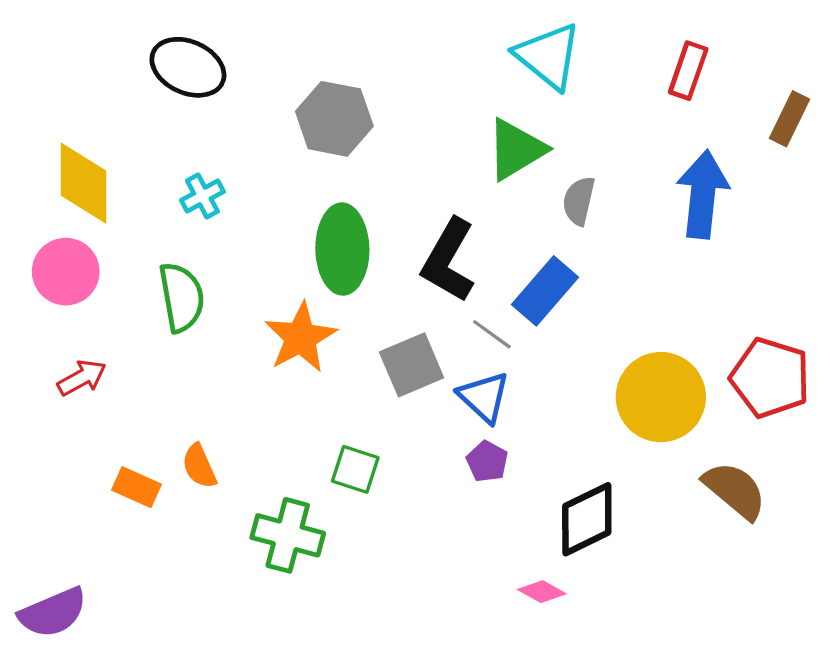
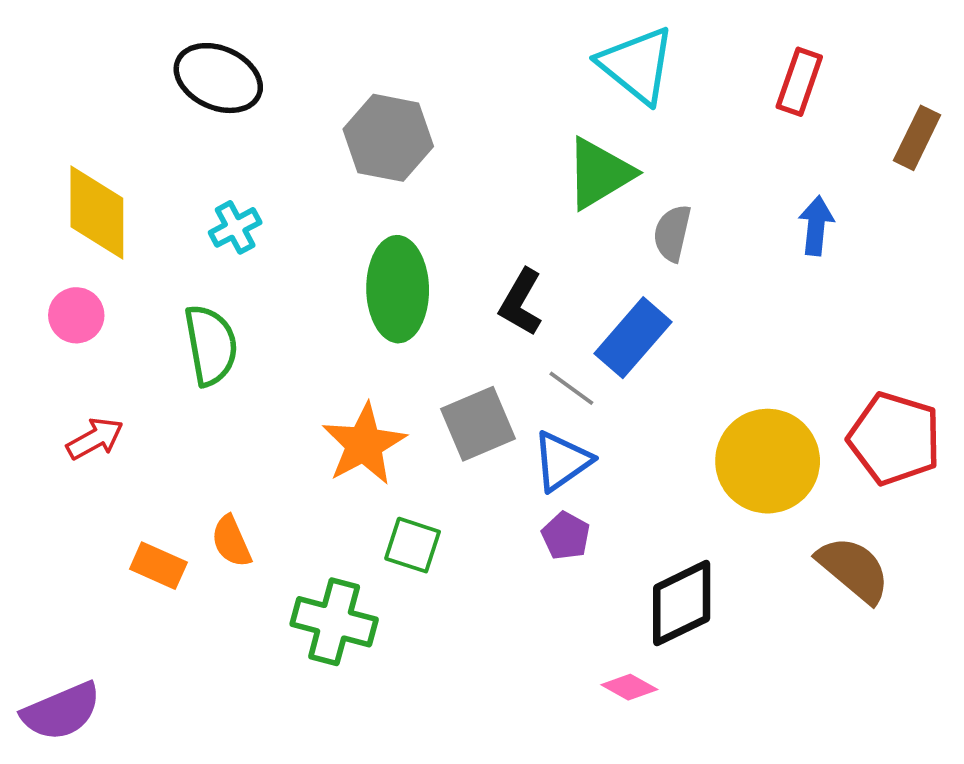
blue arrow: (703, 194) -> (816, 226), size x0.6
black L-shape: (449, 260) -> (521, 302), size x0.7
pink circle: (66, 272) -> (76, 315), size x0.7
orange star: (301, 338) -> (364, 444), moved
blue triangle: (484, 397) -> (562, 461), turned 42

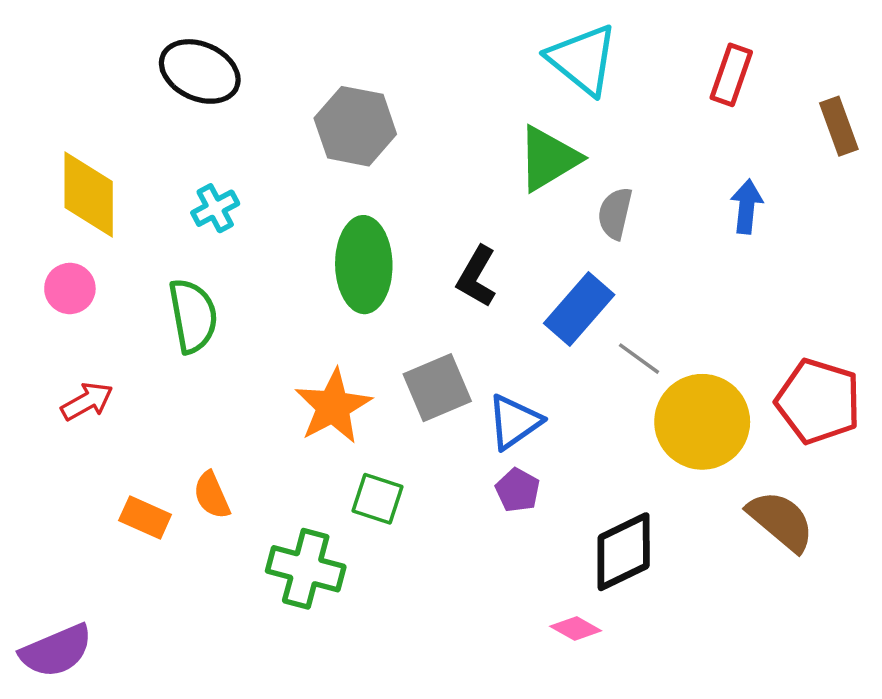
brown rectangle: (917, 138) -> (839, 126), turned -46
gray line: (571, 388) -> (639, 359), moved

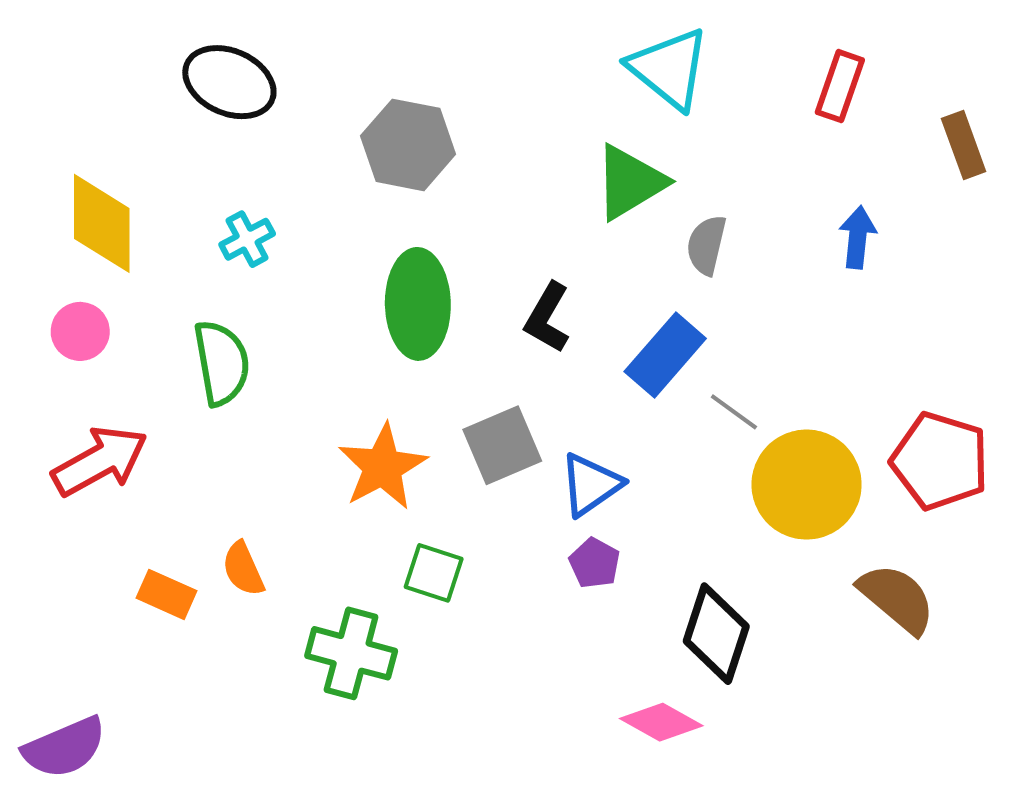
red arrow: (87, 401) -> (100, 461), size x1.6
black diamond: (624, 552) -> (716, 634), turned -46
pink diamond: (576, 629) -> (661, 722), size x1.4

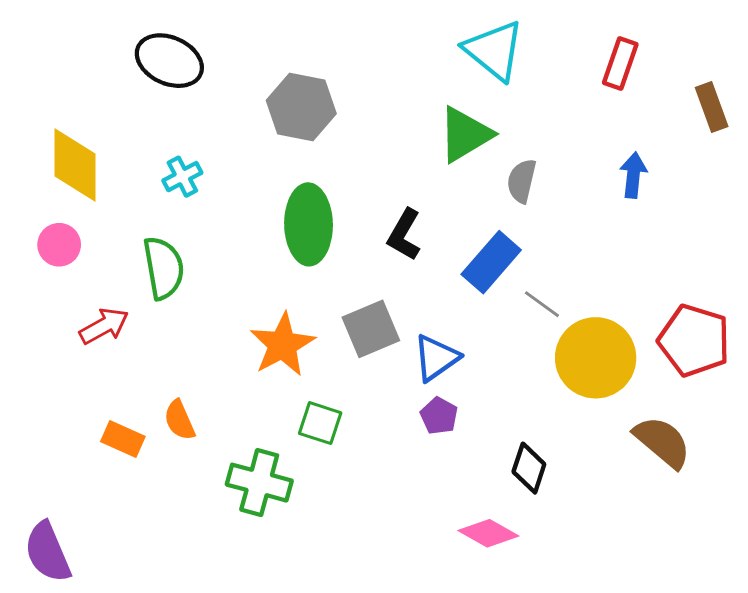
red arrow: (100, 461) -> (104, 326), moved, size x0.7
black diamond: (716, 634) -> (529, 468), size x0.7
purple semicircle: (65, 748) -> (48, 552), turned 90

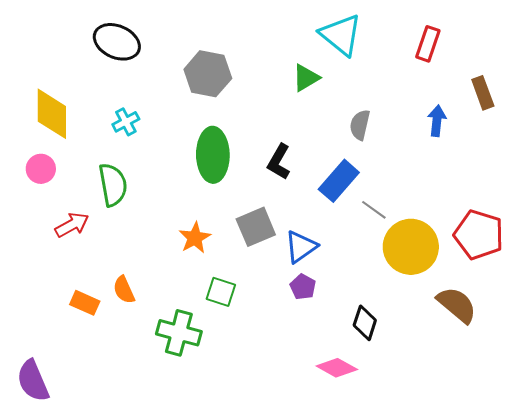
brown rectangle: (712, 107) -> (483, 93), moved
green triangle: (465, 135) -> (306, 78), moved, size x0.7
orange star: (282, 345) -> (195, 238), size x0.7

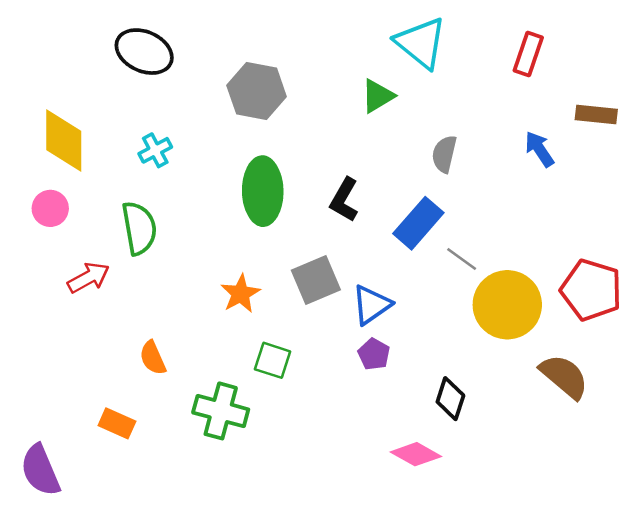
brown rectangle: (483, 93) -> (596, 115), turned -64
blue arrow: (437, 121) -> (539, 149), turned -40
orange rectangle: (85, 303) -> (117, 423), moved

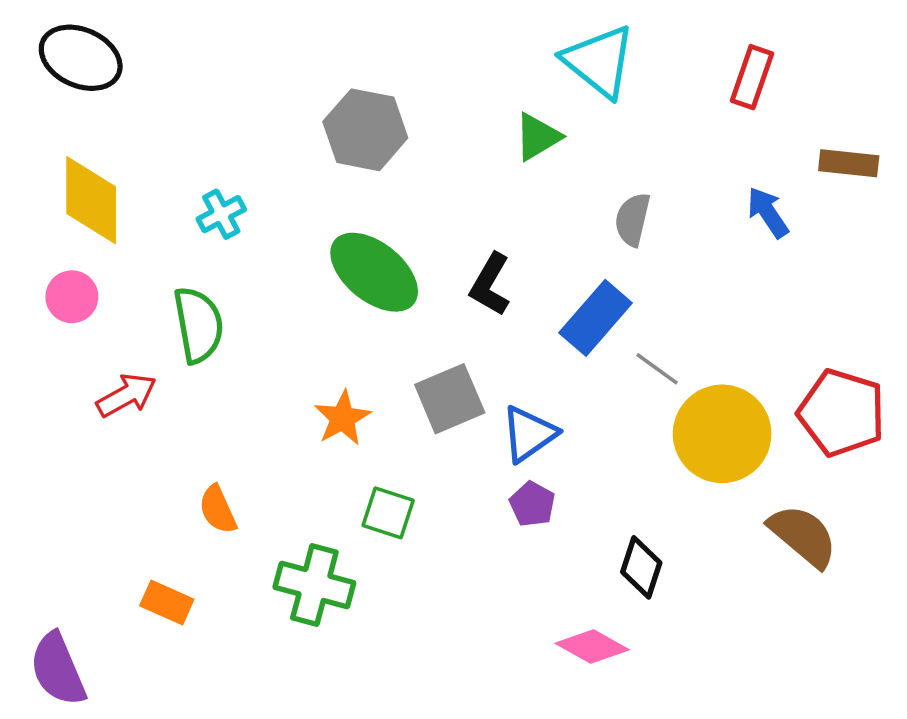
black ellipse: (144, 52) -> (81, 58), moved
green ellipse: (263, 191) -> (374, 272), turned -50

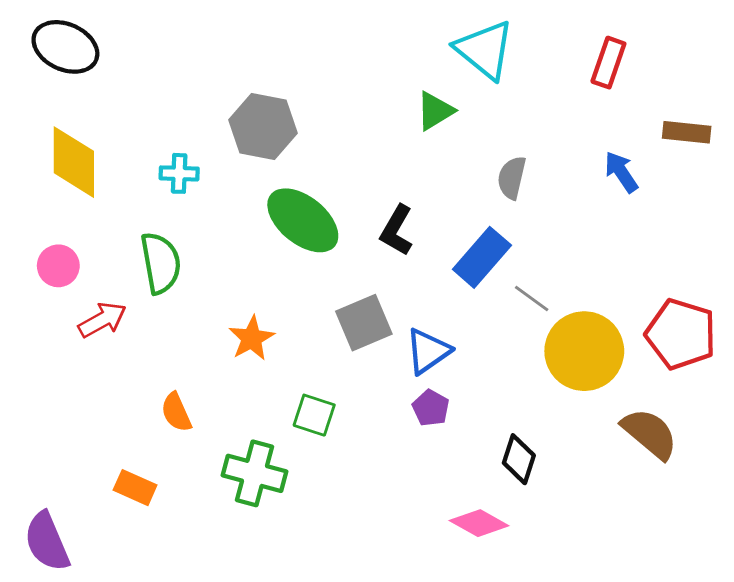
gray hexagon: (365, 130) -> (263, 127), moved
cyan cross: (221, 214) -> (179, 173), turned 30
pink circle: (72, 297) -> (58, 266), moved
orange star: (343, 418) -> (252, 338), moved

